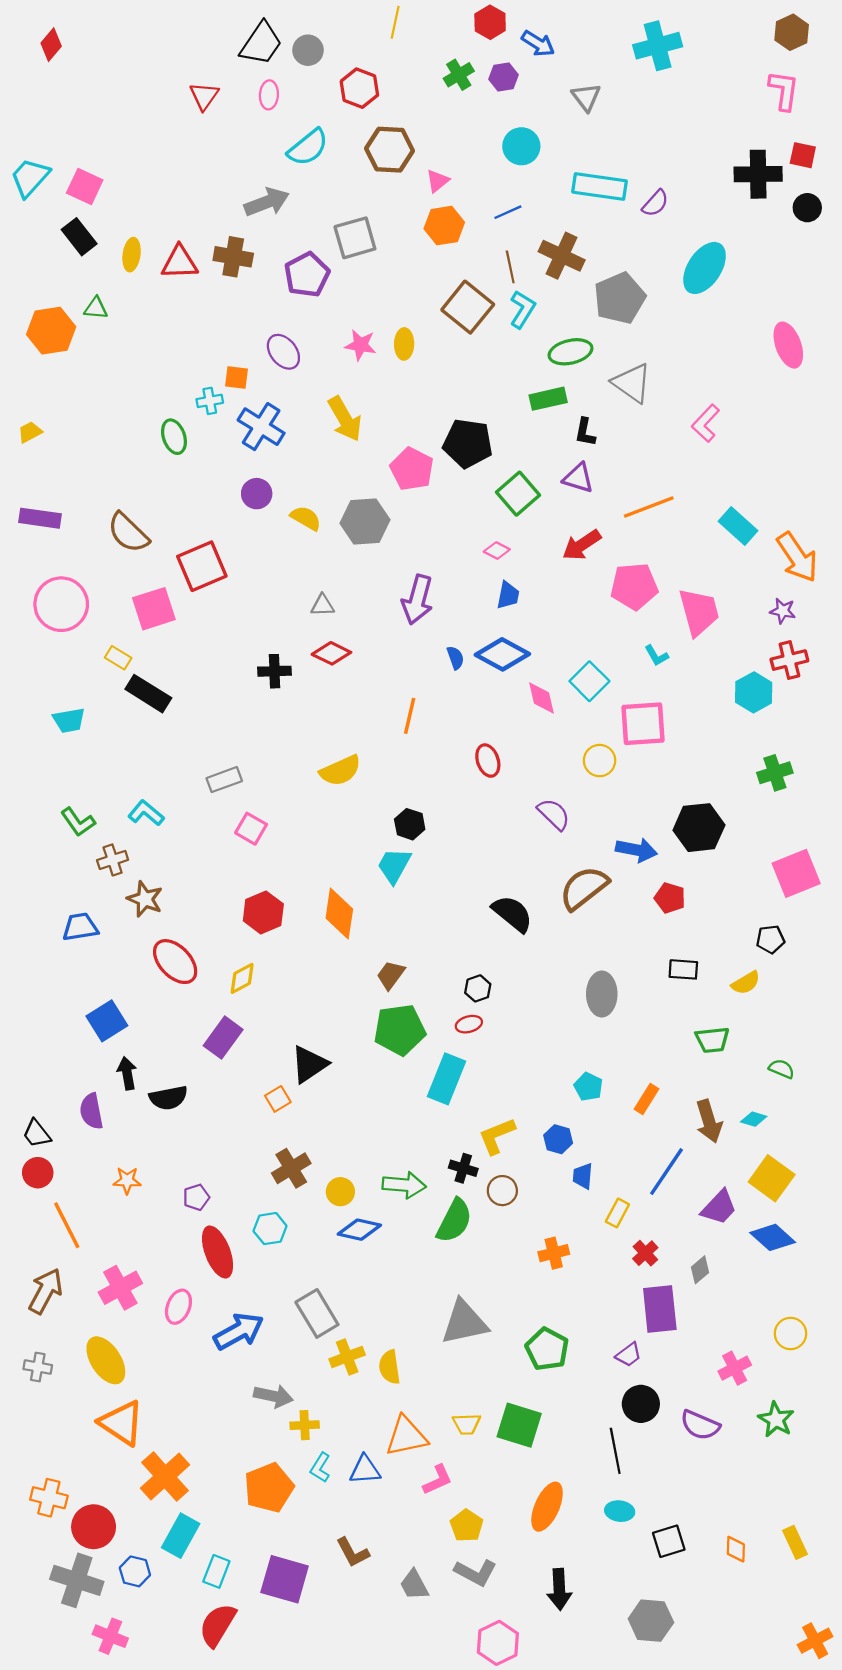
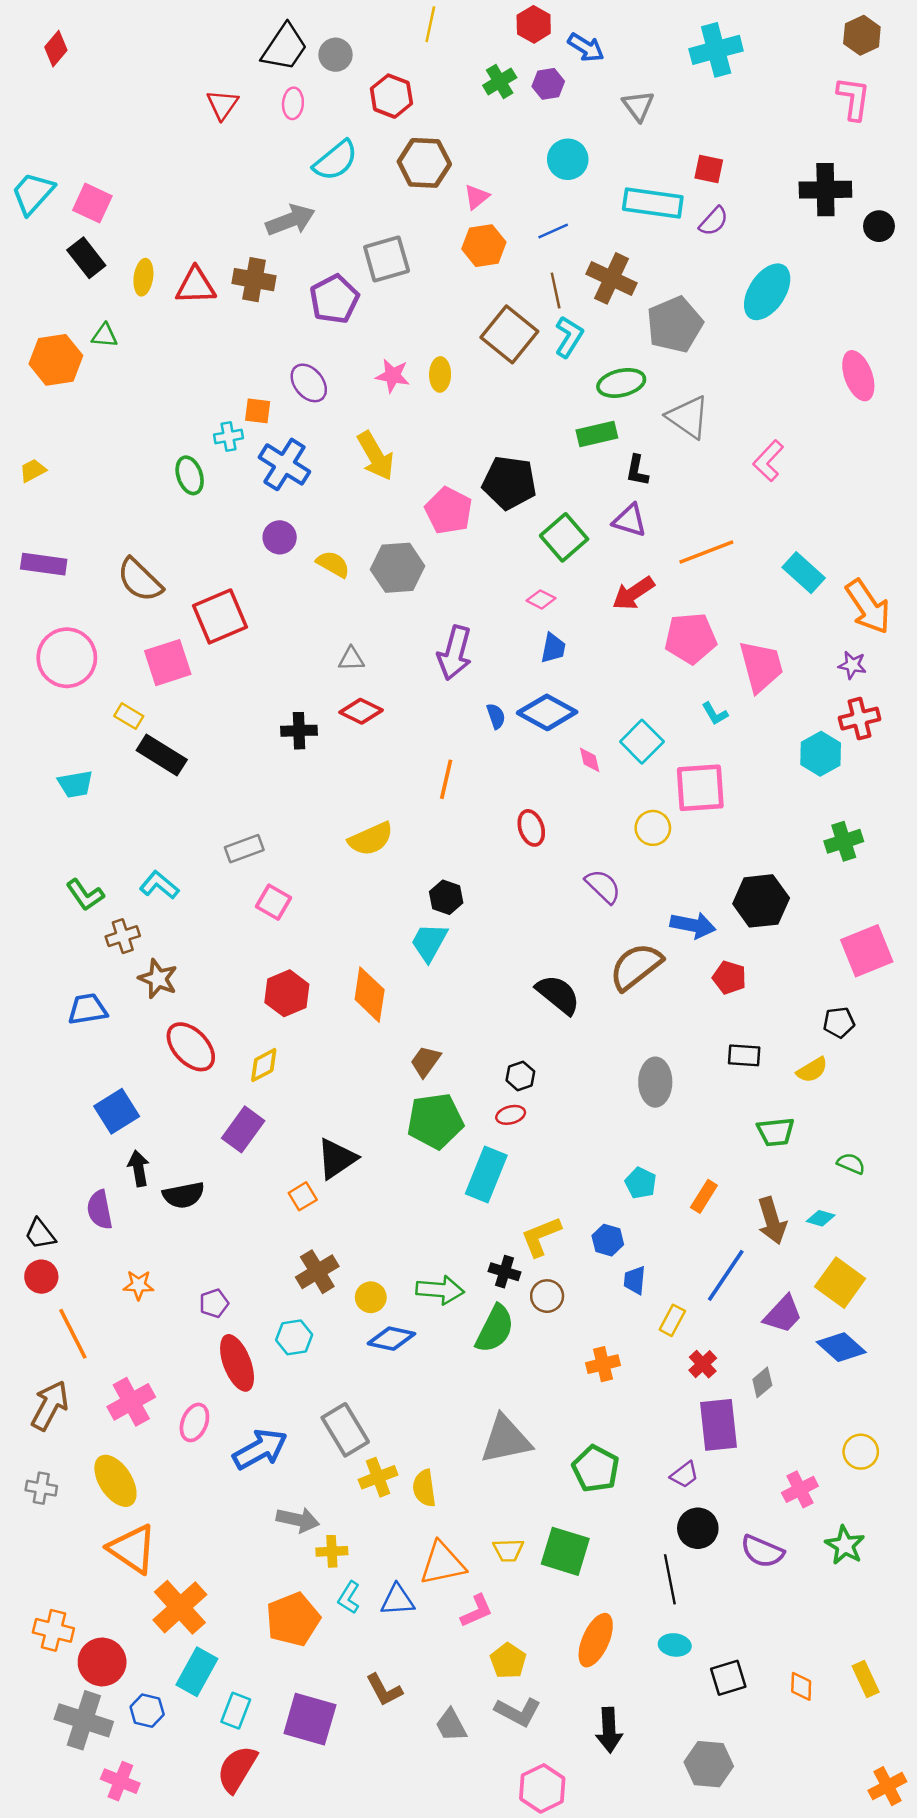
red square: (803, 155) -> (709, 169), moved
pink diamond: (541, 698) -> (590, 760), size x0.7

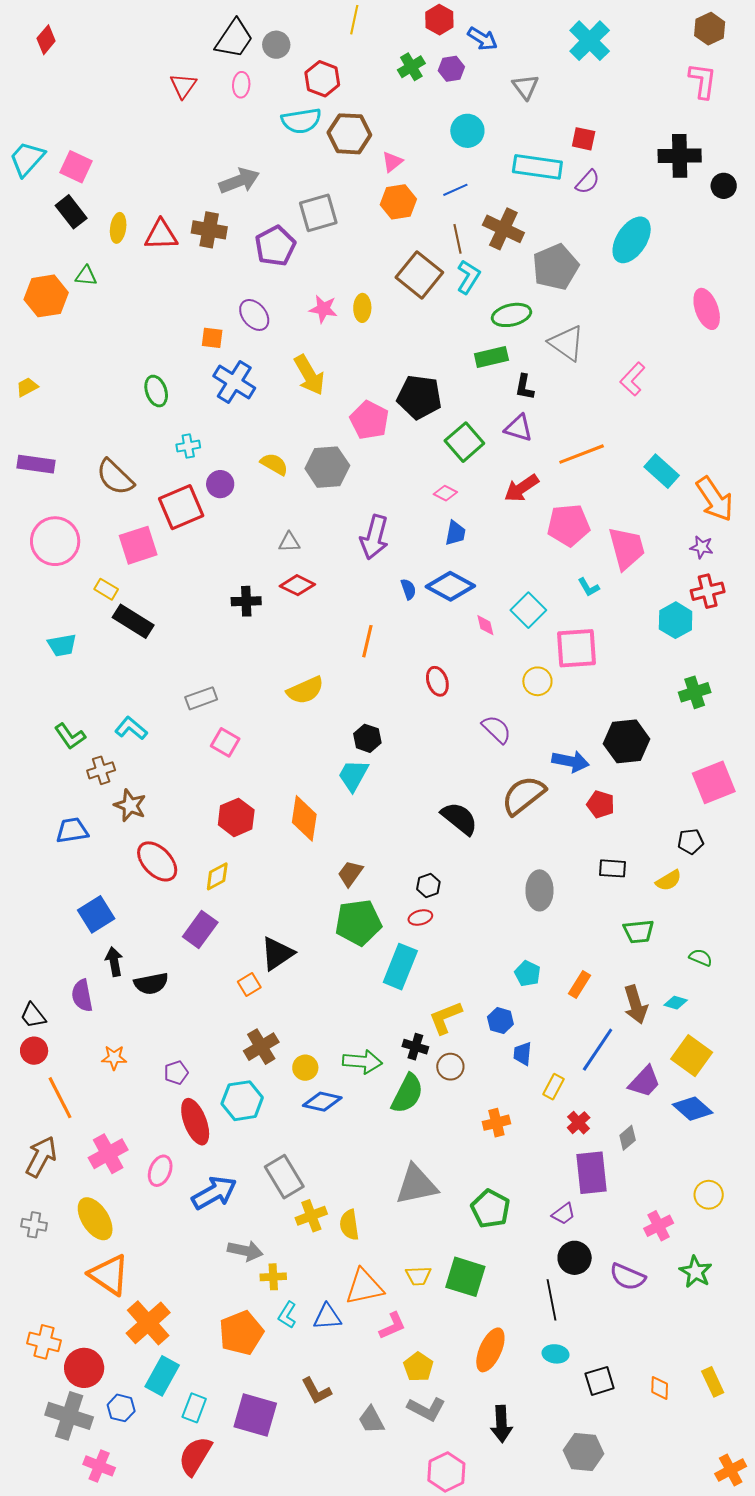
cyan cross: (716, 50) -> (590, 41), turned -30
cyan semicircle: (336, 160) -> (301, 121), moved, turned 30
cyan cross: (229, 436) -> (188, 446), moved
purple circle: (280, 537) -> (220, 484), moved
cyan hexagon: (294, 1337) -> (242, 1101), size x1.4

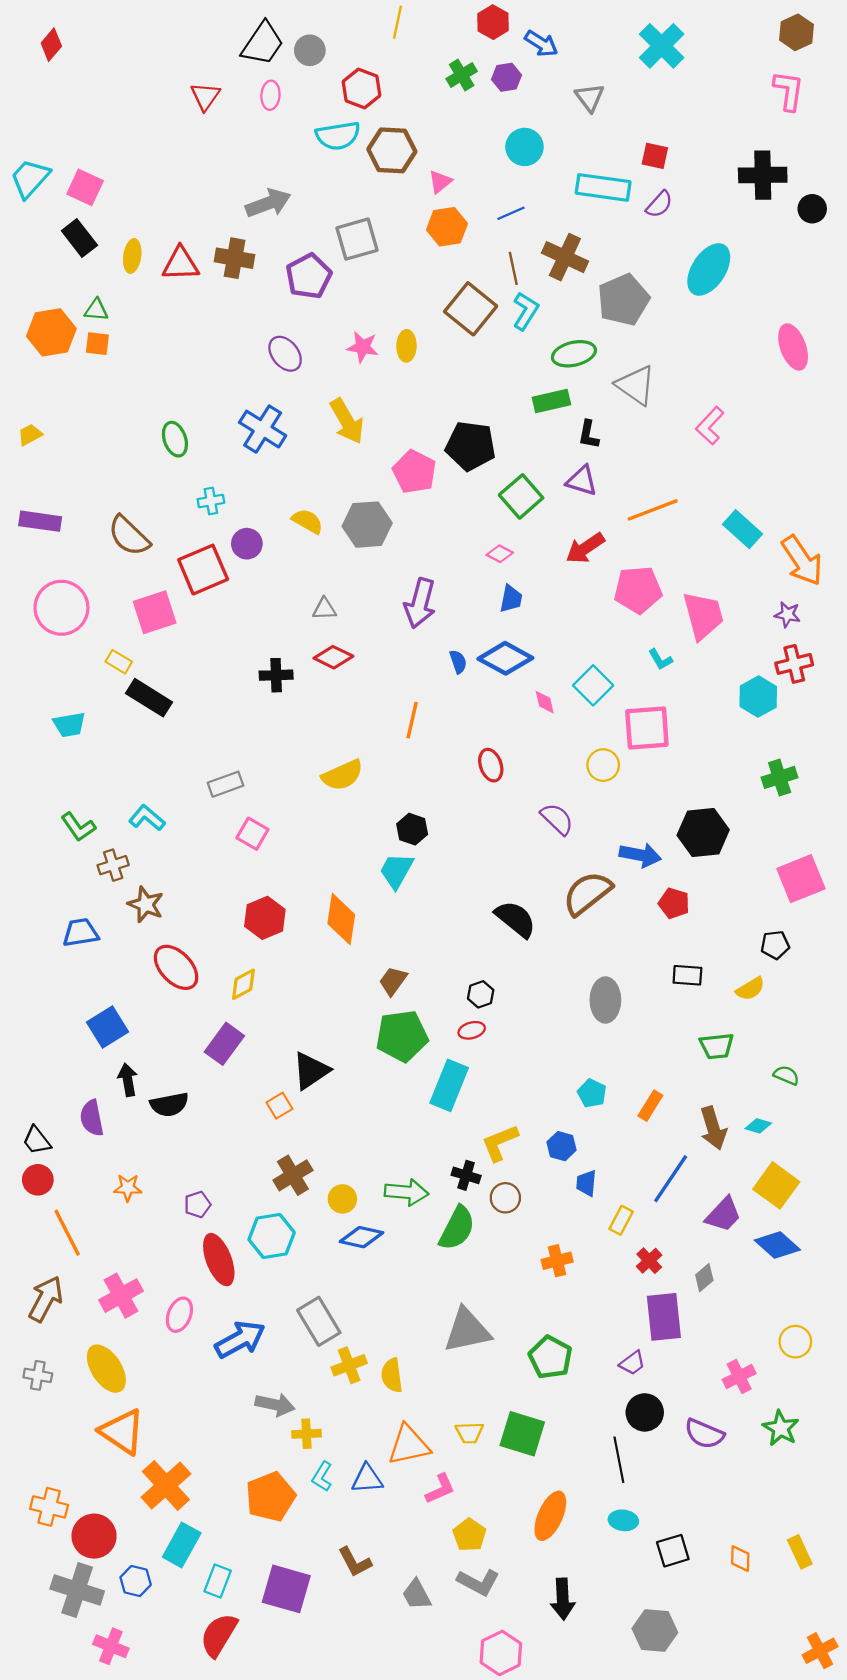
orange square: (212, 338) -> (97, 344), moved

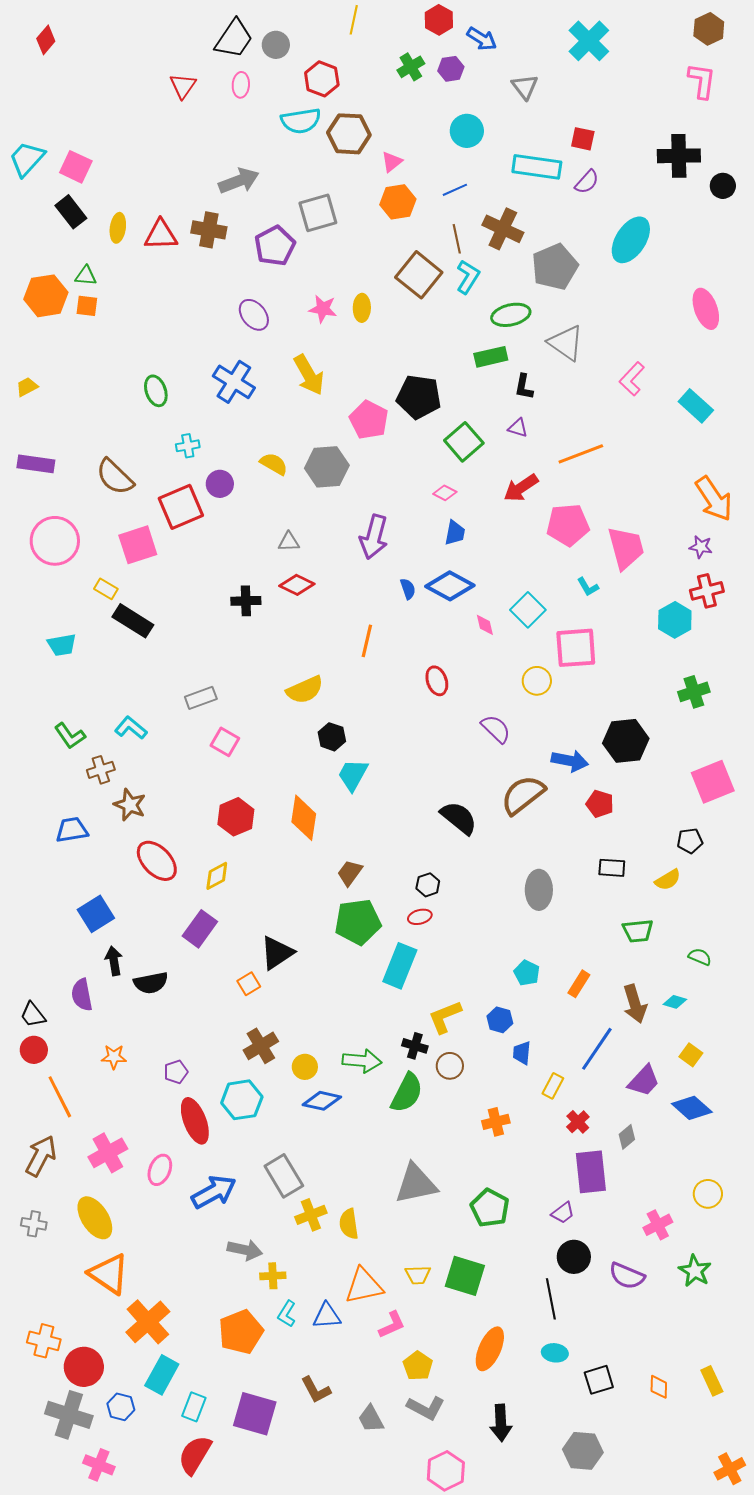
purple triangle: (582, 481) -> (518, 428), size x0.7
cyan rectangle: (743, 529) -> (696, 406), moved
black hexagon: (412, 829) -> (332, 737), moved
yellow square: (776, 1185) -> (691, 1055), size x0.6

